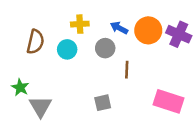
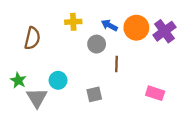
purple cross: (179, 34) -> (164, 31), turned 30
cyan circle: (67, 49) -> (58, 80), moved
pink rectangle: (169, 101) -> (155, 93), size x0.7

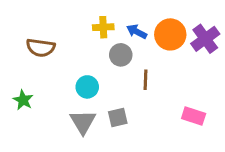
yellow cross: (73, 22) -> (103, 27), moved
brown semicircle: (32, 38) -> (41, 48), turned 85
cyan circle: (58, 80) -> (87, 87), moved
gray triangle: (37, 98) -> (83, 122), moved

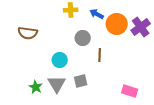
yellow cross: (103, 27) -> (71, 10), moved
blue arrow: (137, 32) -> (97, 14), moved
green star: (23, 100) -> (36, 87), moved
pink rectangle: (194, 116) -> (130, 91), moved

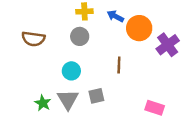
purple cross: (141, 27) -> (168, 45), moved
gray circle: (83, 38) -> (80, 36), moved

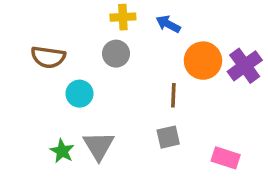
orange circle: (139, 28) -> (203, 61), moved
cyan circle: (71, 71) -> (79, 94), moved
gray square: (96, 96) -> (168, 137), moved

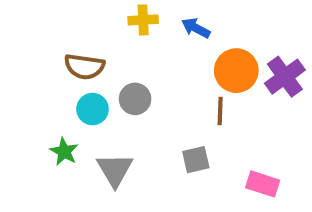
gray circle: (116, 54) -> (135, 99), moved
brown semicircle: (48, 57) -> (84, 67), moved
brown line: (173, 95) -> (220, 111), moved
green star: (62, 151) -> (64, 152), moved

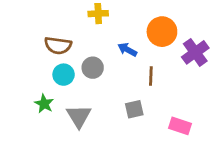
blue arrow: (196, 28) -> (127, 50), moved
orange circle: (236, 71) -> (162, 32), moved

